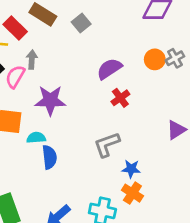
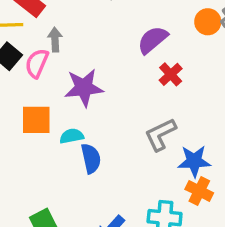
blue star: (131, 169) -> (194, 161), size x1.4

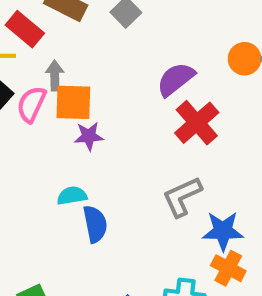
red cross: (171, 74) -> (197, 123), size x1.5
purple star: (84, 88) -> (89, 136), size x0.6
orange square: (36, 120) -> (73, 102), moved

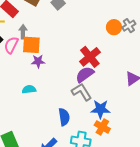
purple semicircle: (176, 79) -> (85, 75), moved
gray L-shape: (182, 197) -> (82, 92), turned 80
blue semicircle: (95, 224) -> (64, 117), moved

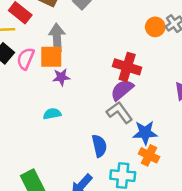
gray arrow: (23, 32) -> (57, 38), moved, size x1.5
red cross: (90, 57) -> (127, 67), turned -30

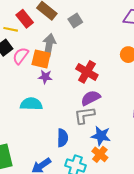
red cross: (127, 67) -> (87, 72), moved
gray L-shape: (119, 112) -> (84, 115), turned -75
cyan semicircle: (52, 114) -> (31, 104), size x1.5

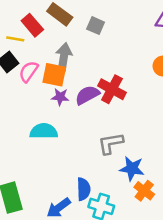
gray square: (75, 21) -> (96, 26), turned -32
purple semicircle: (91, 98) -> (87, 95), moved
blue semicircle: (63, 138) -> (84, 189), moved
orange cross: (100, 154) -> (144, 191), moved

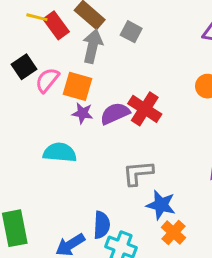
yellow line: (15, 39) -> (37, 17), moved
gray arrow: (64, 57) -> (93, 46), moved

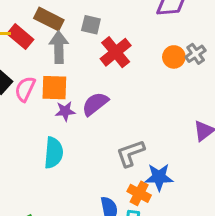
red cross: (145, 109) -> (116, 52), moved, turned 32
cyan semicircle: (60, 153) -> (54, 153), turned 104
orange cross: (173, 232) -> (139, 193), moved

